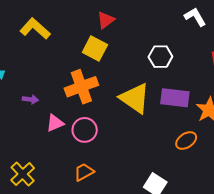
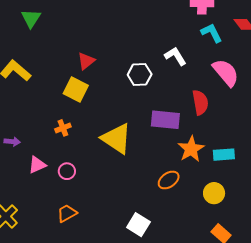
white hexagon: (160, 57) -> (140, 75), moved
orange cross: (81, 87) -> (63, 128), size x0.5
purple rectangle: (175, 98) -> (165, 120), moved
pink circle: (85, 130) -> (67, 171), size x0.7

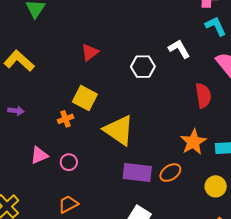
yellow square: (76, 90) -> (85, 98), moved
purple rectangle: (165, 120) -> (137, 172), moved
purple arrow: (12, 142) -> (16, 111), moved

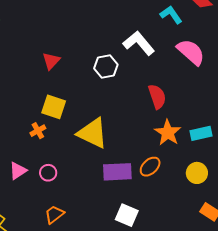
white L-shape: (179, 49) -> (139, 43), size x1.4
red semicircle: (203, 95) -> (157, 97), moved

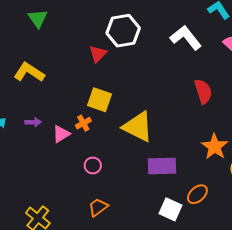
white hexagon: (106, 66) -> (123, 31), moved, size x1.4
orange star: (168, 133) -> (215, 147), moved
orange ellipse: (150, 167) -> (197, 194), moved
pink triangle: (18, 171) -> (61, 134), moved

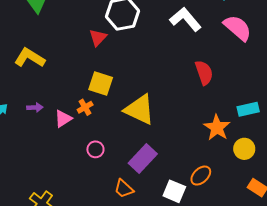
purple rectangle: (162, 166) -> (143, 158), moved, turned -44
orange trapezoid: (98, 207) -> (124, 189), moved, turned -100

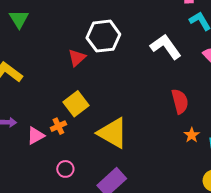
yellow square: (101, 83) -> (76, 104), turned 30
orange star: (217, 128) -> (192, 135), moved, size x0.6

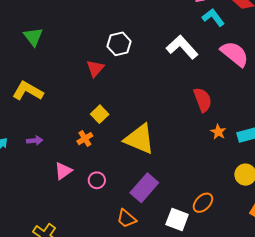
white hexagon: (103, 36) -> (119, 44), size x0.7
yellow square: (76, 104) -> (100, 114), size x0.7
pink triangle: (36, 136) -> (63, 171), moved

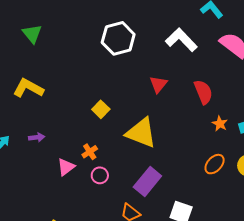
white hexagon: (119, 44) -> (118, 38), size x1.4
red triangle: (95, 68) -> (158, 84), moved
orange cross: (85, 139) -> (90, 152), moved
orange ellipse: (203, 203) -> (215, 164), moved

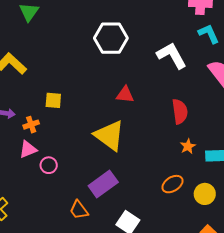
red triangle: (158, 84) -> (125, 95), moved, turned 42
yellow square: (101, 109) -> (53, 100), moved, turned 36
orange cross: (90, 152) -> (31, 125), moved
pink circle: (100, 175) -> (49, 165), moved

